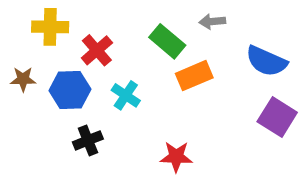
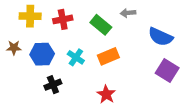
red cross: (97, 50) -> (63, 19), moved, turned 30
orange rectangle: (194, 76) -> (108, 56), moved
red star: (176, 157) -> (106, 94), turned 30

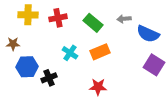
gray arrow: (128, 13) -> (124, 19), moved
blue hexagon: (42, 54) -> (27, 67), moved
red star: (106, 94) -> (98, 87), turned -30

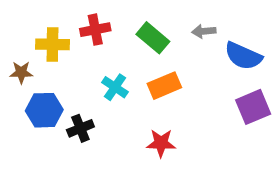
yellow cross: (28, 15) -> (52, 44), moved
purple square: (154, 65) -> (253, 107), turned 35

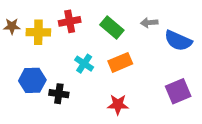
brown star: (21, 72) -> (12, 26), moved
purple square: (253, 107) -> (178, 91), moved
black cross: (80, 128) -> (59, 94), turned 30

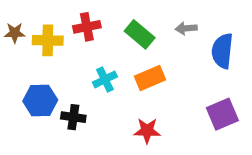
blue semicircle: (178, 41) -> (222, 51), turned 72
cyan cross: (84, 64) -> (105, 79), turned 30

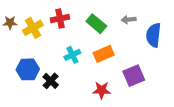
yellow cross: (48, 40) -> (33, 28), turned -30
purple square: (222, 114) -> (134, 76), moved
black cross: (73, 117) -> (51, 81), turned 35

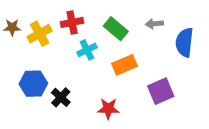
cyan cross: (72, 55) -> (87, 50), moved
red star: (102, 90) -> (108, 109), moved

